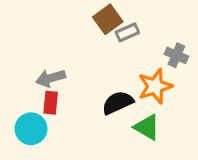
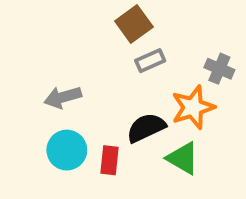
gray rectangle: (127, 32) -> (150, 61), moved
red rectangle: (51, 103) -> (110, 160), moved
cyan circle: (31, 129) -> (67, 150), moved

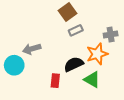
gray cross: (219, 69) -> (111, 34), turned -32
cyan circle: (67, 150) -> (14, 65), moved

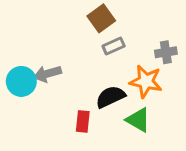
orange star: (97, 54) -> (146, 81), turned 30
cyan circle: (14, 65) -> (21, 81), moved

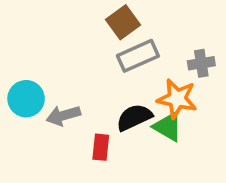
gray rectangle: (114, 46) -> (138, 56), size x1.5
gray arrow: (47, 74) -> (63, 115), moved
green triangle: (138, 120) -> (168, 127), moved

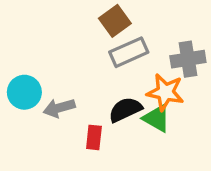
gray cross: (201, 63) -> (188, 59), size x1.4

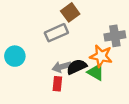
gray rectangle: (129, 52) -> (56, 33), moved
gray arrow: (59, 108) -> (62, 67), moved

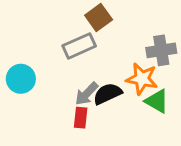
gray arrow: (62, 67) -> (87, 94), turned -30
green triangle: (96, 72) -> (157, 101), moved

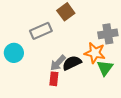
gray rectangle: (79, 46) -> (41, 31), moved
green triangle: (157, 101) -> (105, 68), turned 36

